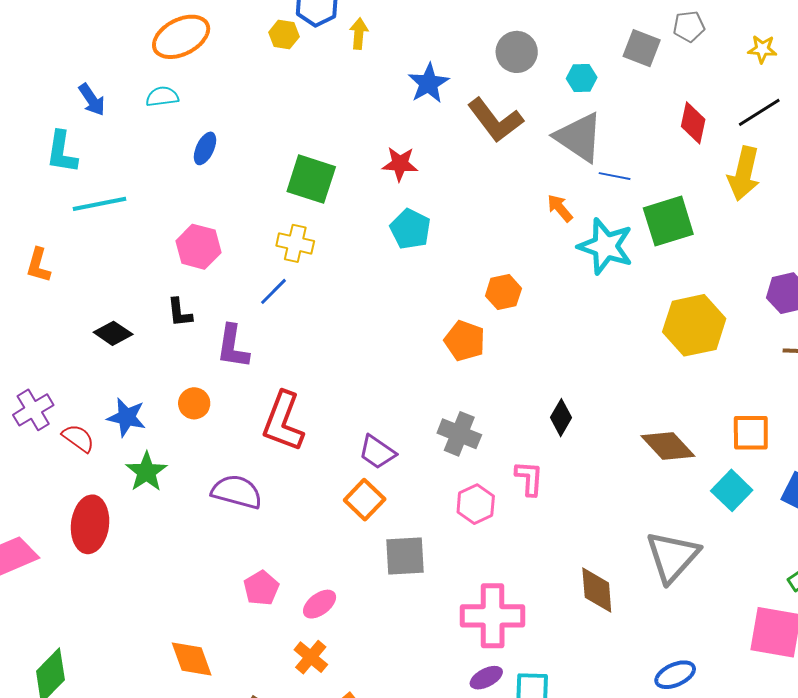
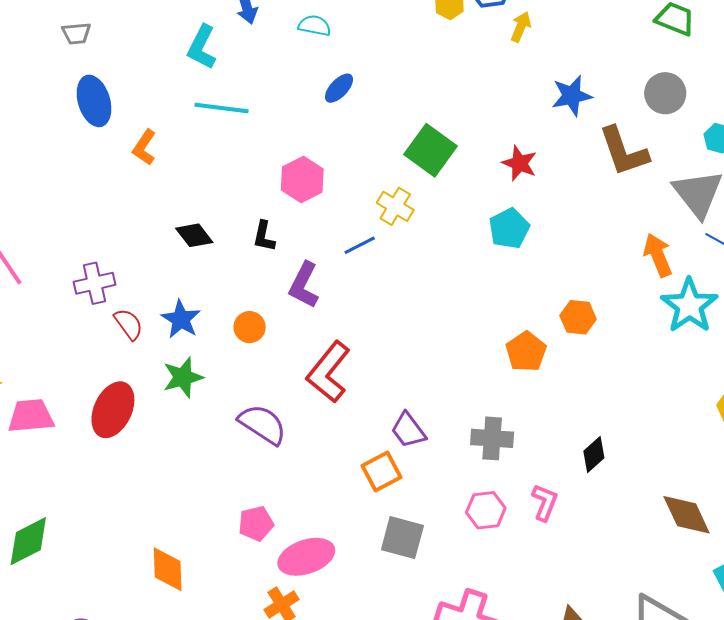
orange arrow: (560, 208) -> (658, 255), size x1.4
gray cross: (459, 434) -> (492, 438), turned -36
pink ellipse: (320, 604) -> (306, 557), size x1.6

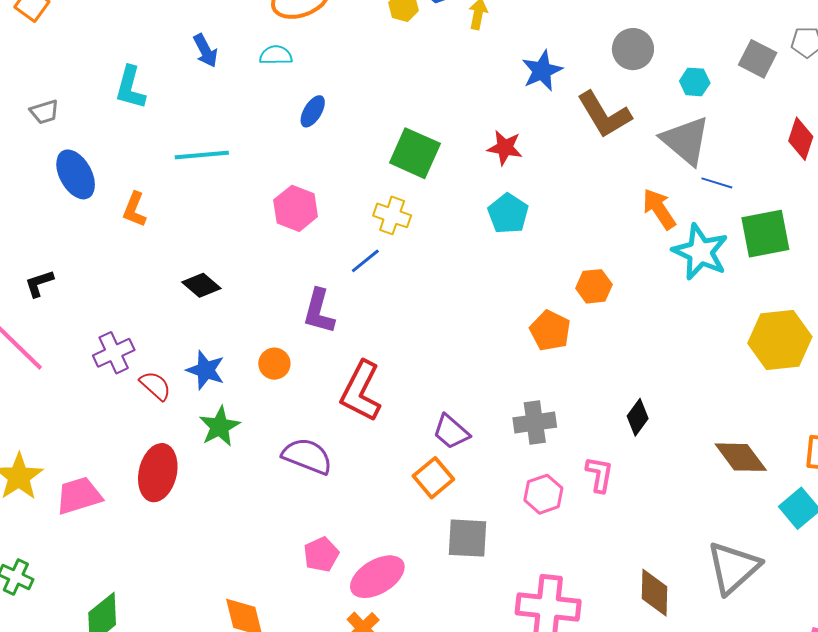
cyan L-shape: (202, 47) -> (130, 88), moved
black L-shape: (264, 236) -> (39, 283), moved, turned 72

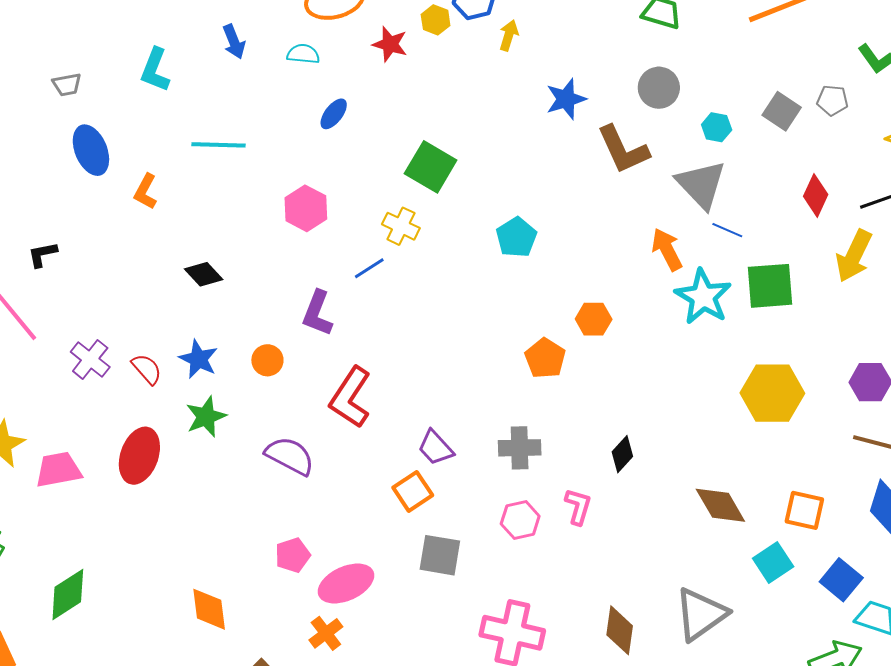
red star: (505, 148) -> (390, 44), moved
purple cross: (114, 353) -> (90, 359), moved, turned -33

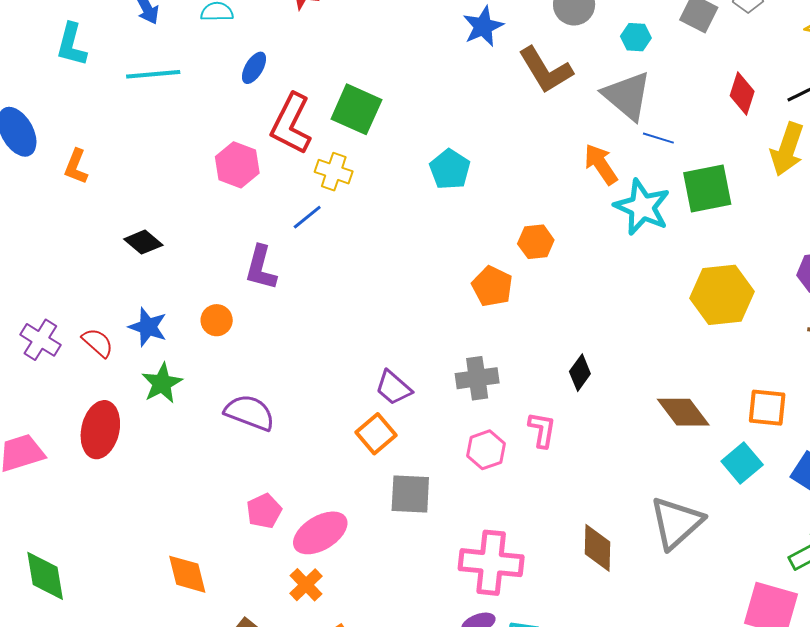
cyan line: (219, 145) -> (153, 74), moved
red L-shape: (350, 397) -> (291, 124), moved
green diamond: (68, 595) -> (45, 576), turned -60

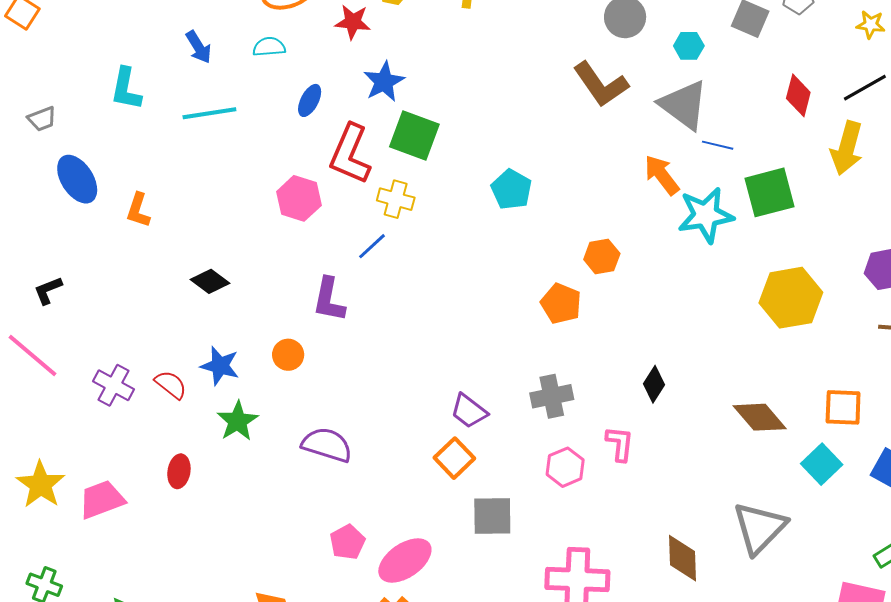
blue star: (483, 26) -> (384, 82), moved
cyan star: (642, 207) -> (706, 215), turned -30
red ellipse: (100, 430) -> (179, 471), size x0.6

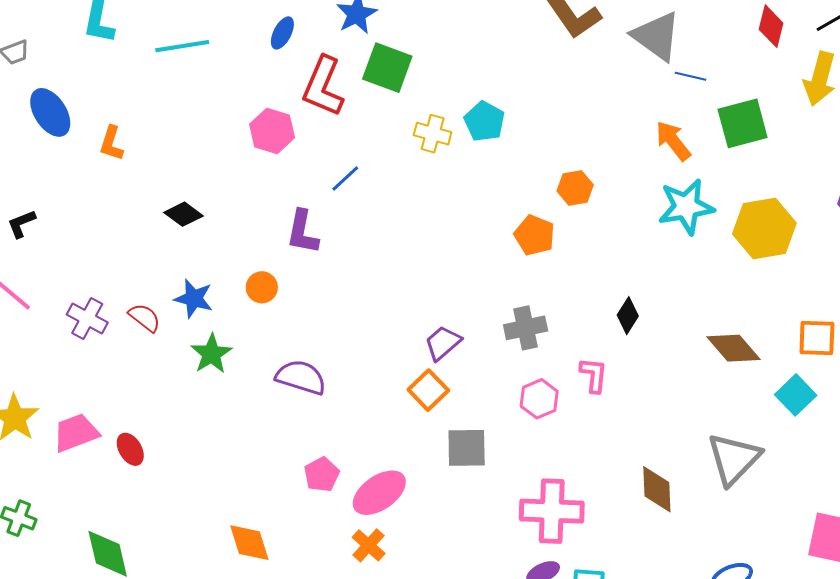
orange arrow: (662, 175) -> (673, 141), moved
yellow cross: (396, 199) -> (433, 134), moved
cyan star: (706, 215) -> (686, 207), moved
purple trapezoid: (469, 411) -> (443, 343), turned 102
red ellipse: (179, 471) -> (130, 449), moved, turned -40

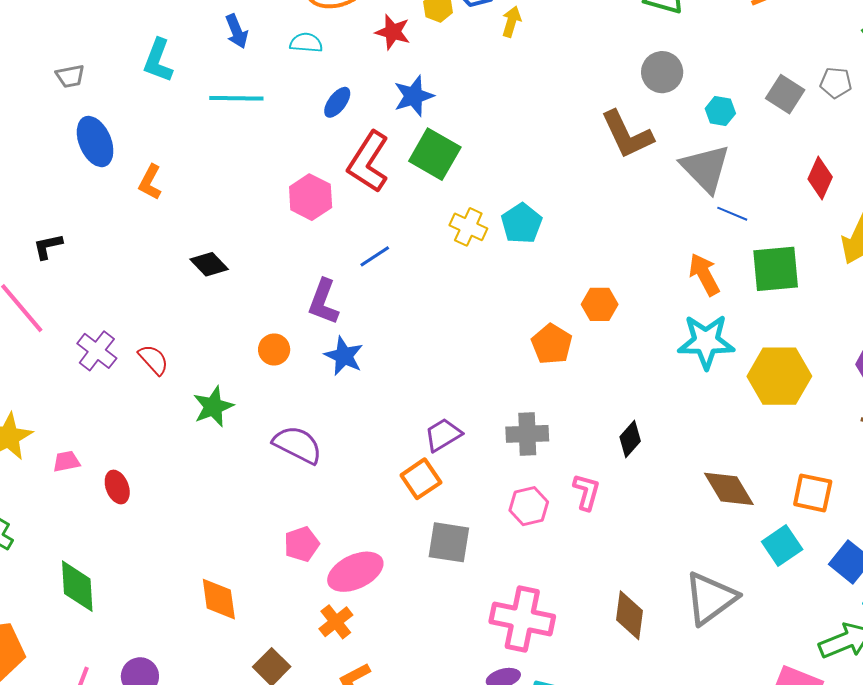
blue star: (194, 299) -> (344, 356), moved
pink trapezoid: (76, 433) -> (66, 461), size x0.6

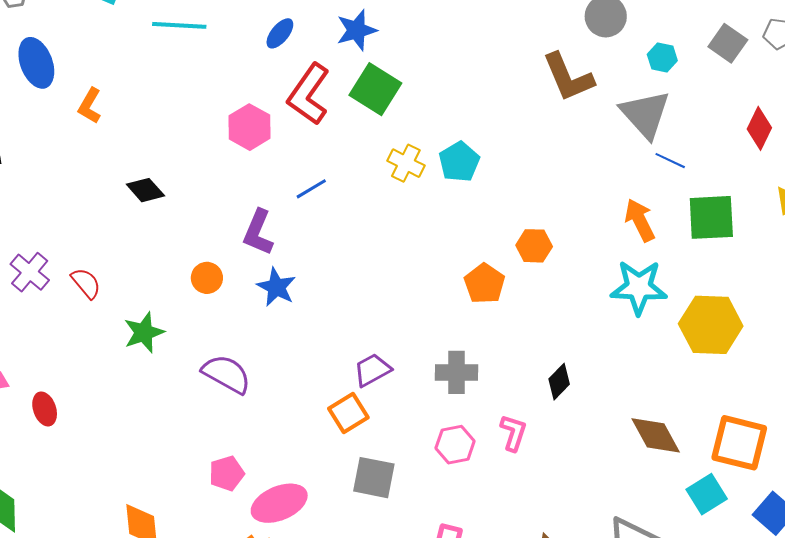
orange square: (813, 493) -> (739, 443), size x1.4

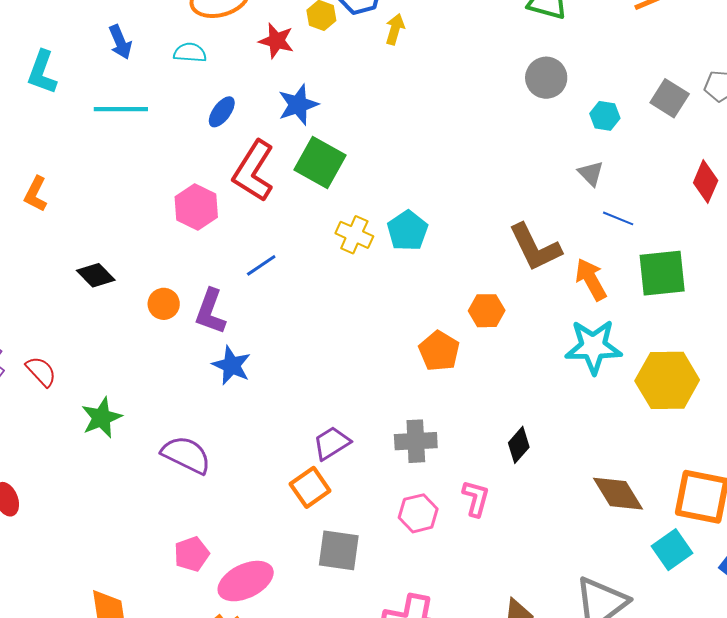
brown L-shape: (568, 77) -> (535, 247), moved
gray triangle: (645, 114) -> (591, 173), size x0.5
orange circle: (207, 278) -> (164, 304), moved

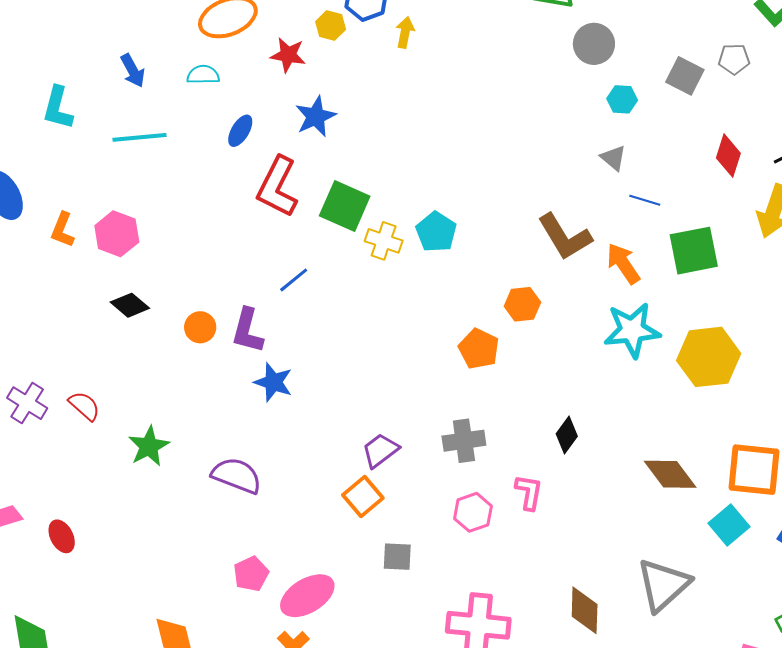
gray circle: (546, 78) -> (594, 44), moved
green square: (320, 162) -> (345, 206), moved
pink hexagon: (196, 207) -> (117, 234), moved
gray square: (339, 550) -> (397, 557), size x0.7

